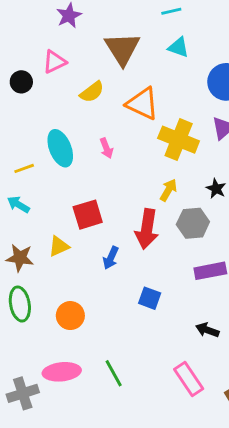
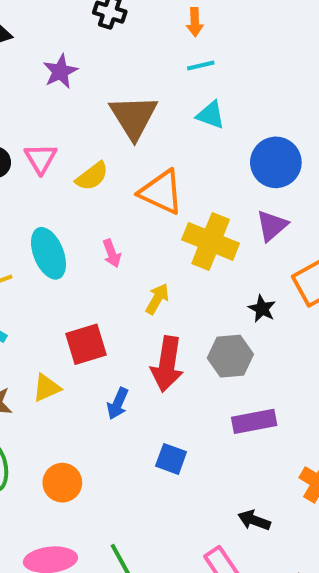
pink triangle: (54, 62) -> (41, 158), moved, turned -35
yellow arrow: (168, 190) -> (157, 299), moved
black arrow: (207, 330) -> (254, 520), moved

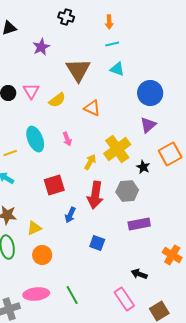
orange triangle: (161, 192) -> (92, 108), size x0.7
yellow cross: (211, 241) -> (117, 149), moved, turned 32
yellow triangle: (47, 388) -> (34, 228), moved

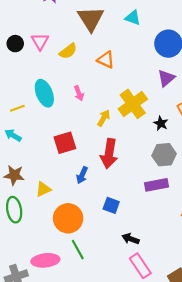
gray hexagon: (127, 191) -> (164, 155), moved
orange circle: (42, 255) -> (68, 218), moved, size x1.4
black arrow: (139, 274) -> (131, 239), moved
green line: (72, 295) -> (78, 250), moved

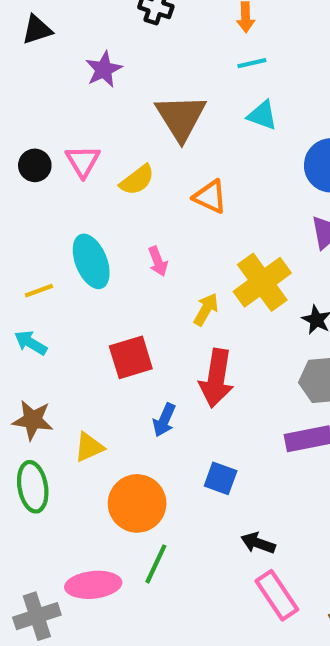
green line: (78, 250) -> (156, 564), turned 54

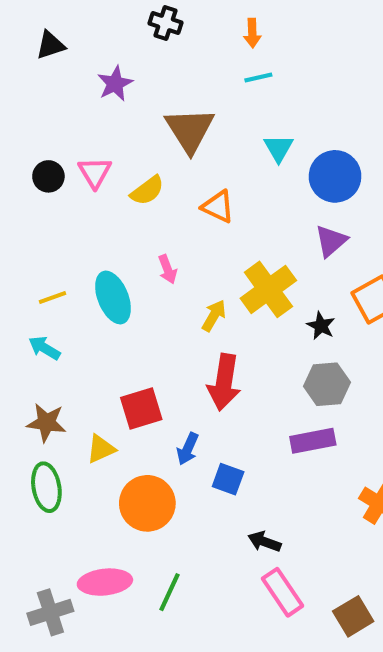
cyan triangle: (262, 115) -> (279, 148), moved, turned 40
cyan ellipse: (91, 261) -> (113, 297), moved
red square: (131, 357) -> (141, 408), moved
blue arrow: (164, 420) -> (188, 449), moved
green line: (156, 564) -> (170, 592), moved

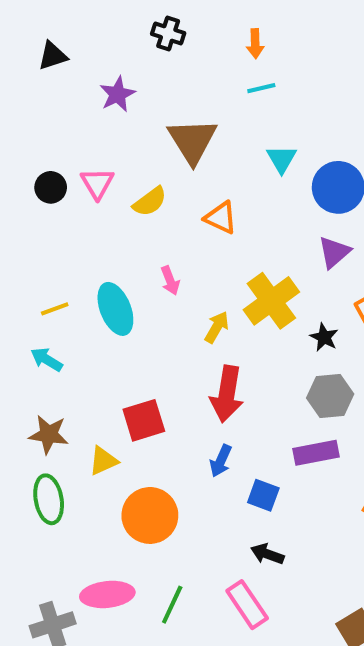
blue arrow: (188, 449) -> (221, 461), moved
blue square: (228, 479) -> (263, 495), moved
pink rectangle: (283, 592) -> (247, 605), moved

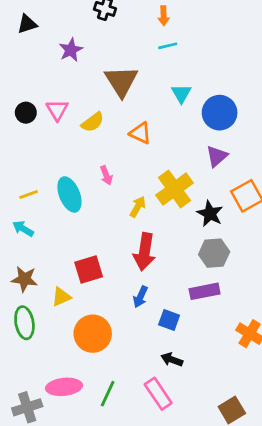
black star: (324, 337) -> (210, 214), size x1.4

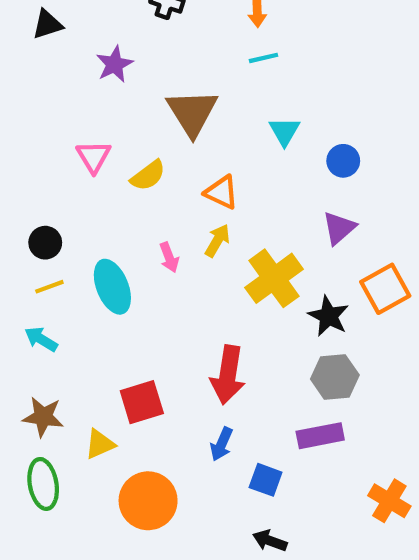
black circle: (26, 113) -> (45, 243), moved
blue circle: (220, 113) -> (343, 161), size x0.6
yellow arrow: (138, 207) -> (217, 241), moved

